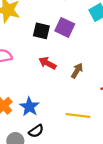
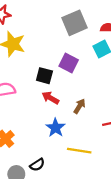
black square: (41, 31) -> (44, 76), moved
blue star: (29, 107) -> (55, 128), moved

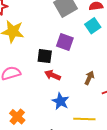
brown arrow: (80, 106) -> (89, 78), moved

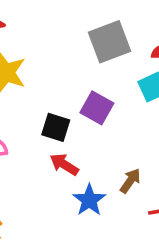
blue star: (60, 101) -> (89, 200), moved

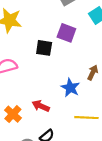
red arrow: (64, 164) -> (41, 106), moved

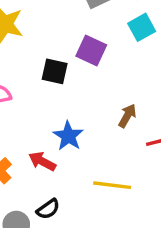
blue star: (70, 88) -> (68, 136), moved

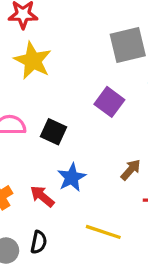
black square: (55, 71) -> (54, 132), moved
black semicircle: (48, 209) -> (39, 242), turned -55

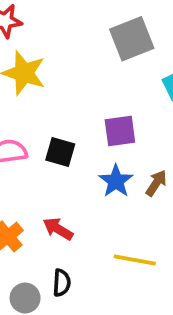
purple square: (109, 102) -> (120, 131), moved, turned -36
blue star: (72, 177) -> (116, 181), moved

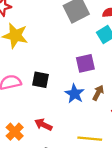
purple square: (120, 131) -> (85, 63), moved

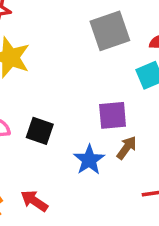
brown arrow: (98, 93) -> (127, 148), moved

